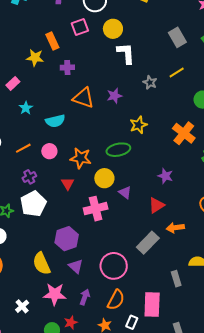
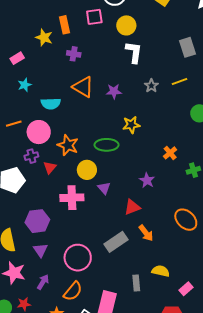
orange cross: (184, 133) -> (170, 153), moved, size x0.6
pink circle: (49, 151) -> (39, 132), size x1.5
purple cross: (29, 177) -> (31, 156), moved
orange arrow: (175, 228) -> (146, 233), turned -132

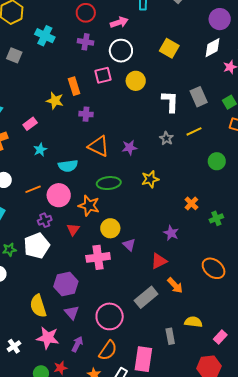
white L-shape: (134, 52) -> (170, 102), moved
green ellipse: (107, 145) -> (109, 183), moved
purple cross: (31, 156) -> (45, 220), moved

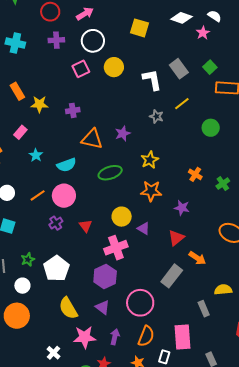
white diamond: (212, 48) -> (181, 18), turned 60
orange rectangle: (74, 86) -> (17, 91), moved
orange star: (89, 206) -> (151, 191), moved
white pentagon: (37, 246) -> (56, 268), moved
purple hexagon: (66, 284) -> (105, 277), moved

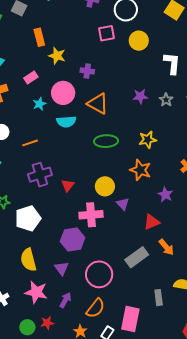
purple star: (123, 134) -> (140, 96), moved
pink circle: (64, 196) -> (63, 93), moved
purple cross: (56, 223) -> (40, 175), size x1.6

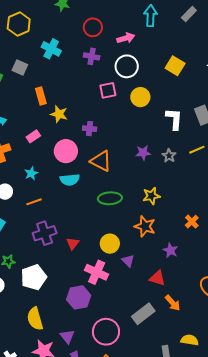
cyan star: (39, 104) -> (31, 173), moved
pink cross: (91, 215) -> (97, 272), turned 30
red triangle: (152, 222) -> (157, 278), turned 42
purple triangle: (62, 268) -> (67, 336), moved

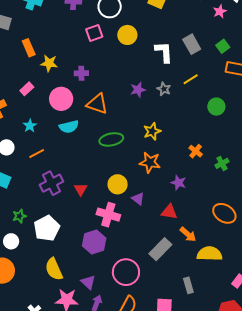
yellow semicircle: (190, 340) -> (209, 254), moved, size x1.4

